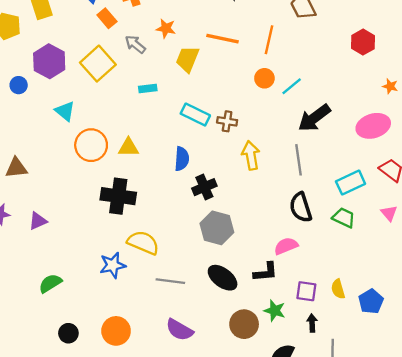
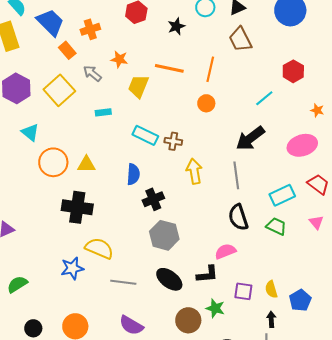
cyan line: (292, 86) -> (264, 98), moved
black arrow: (312, 323) -> (271, 319), moved

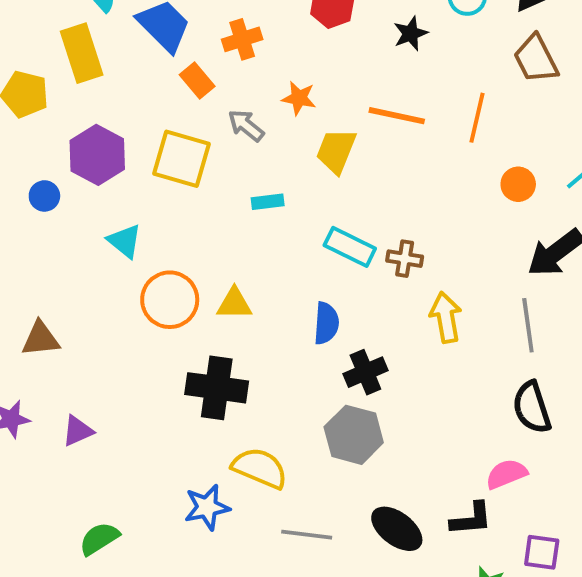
yellow square: (59, 90) -> (181, 159), turned -32
orange circle: (206, 103) -> (518, 184), moved
gray hexagon: (164, 235) -> (354, 435), moved

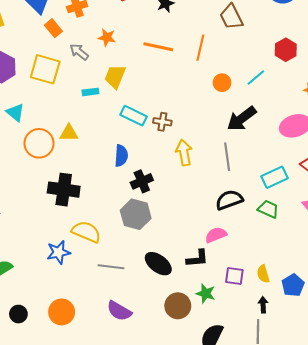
yellow trapezoid: (336, 151) -> (115, 76), moved
yellow triangle: (234, 304) -> (69, 133), moved
black semicircle: (532, 407) -> (229, 200), turned 88

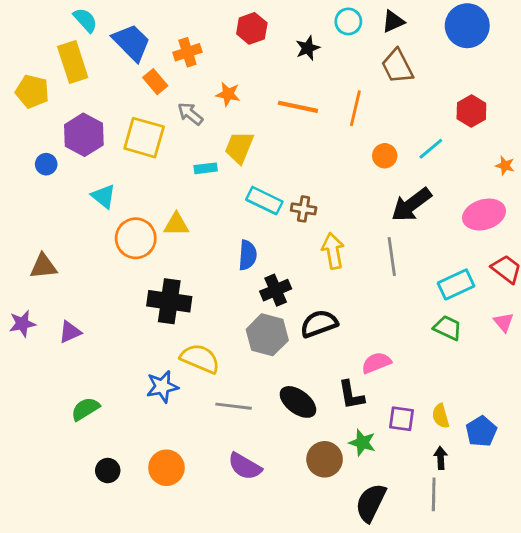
black semicircle: (229, 200) -> (319, 324), moved
black L-shape: (197, 258) -> (351, 395), turned 85

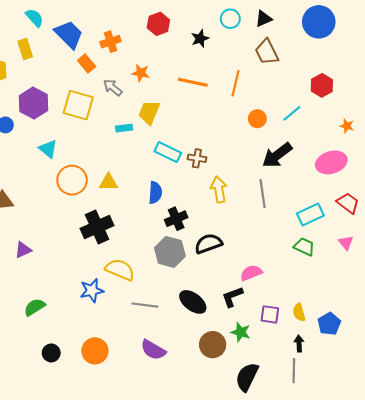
yellow rectangle: (73, 62) -> (25, 49), size x0.7
yellow triangle: (176, 224) -> (108, 182), moved
black cross: (169, 301) -> (97, 227), turned -32
black L-shape: (351, 395) -> (232, 297), turned 80

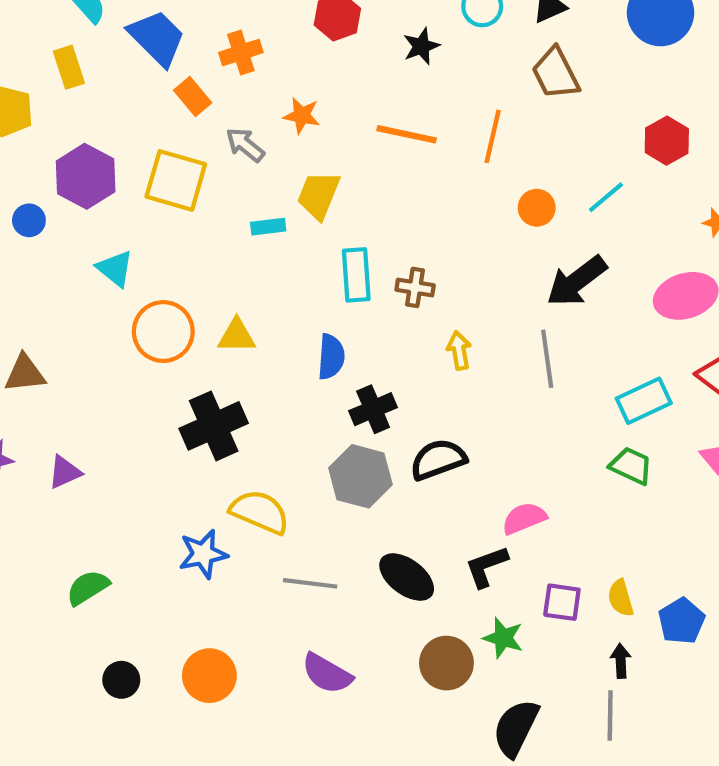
cyan rectangle: (168, 152) -> (356, 275), turned 60
yellow arrow: (219, 189) -> (459, 350), size x0.7

